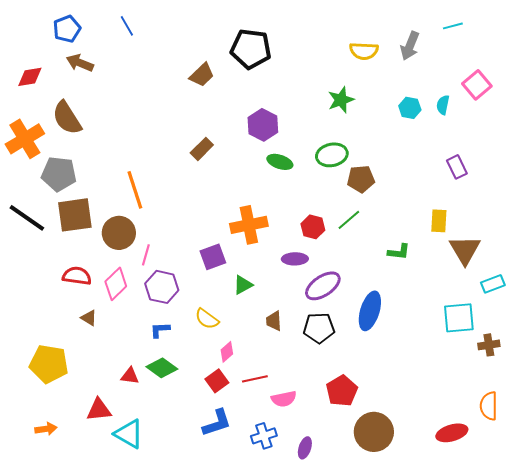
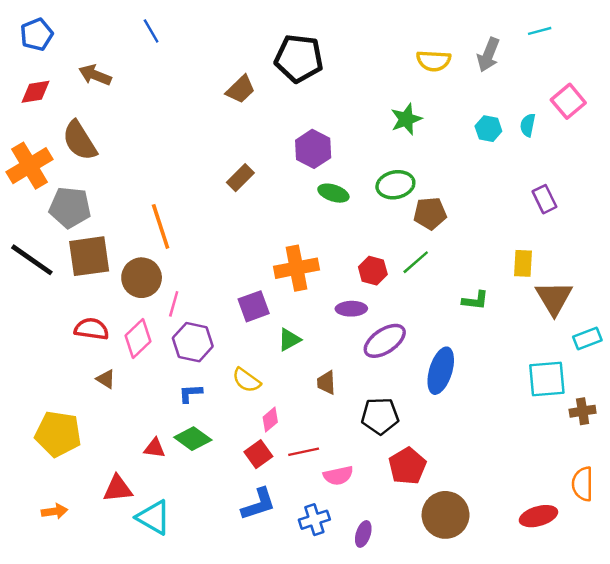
blue pentagon: (67, 29) -> (37, 35), moved
black pentagon: (319, 328) -> (380, 416), moved

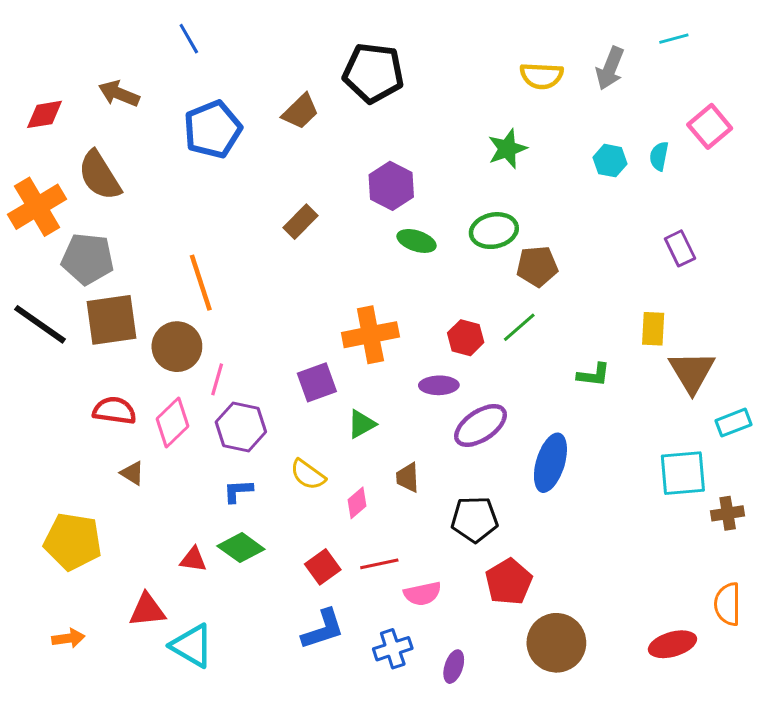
blue pentagon: (37, 35) -> (213, 129), moved, size x1.4
pink diamond: (270, 420) -> (357, 503), moved

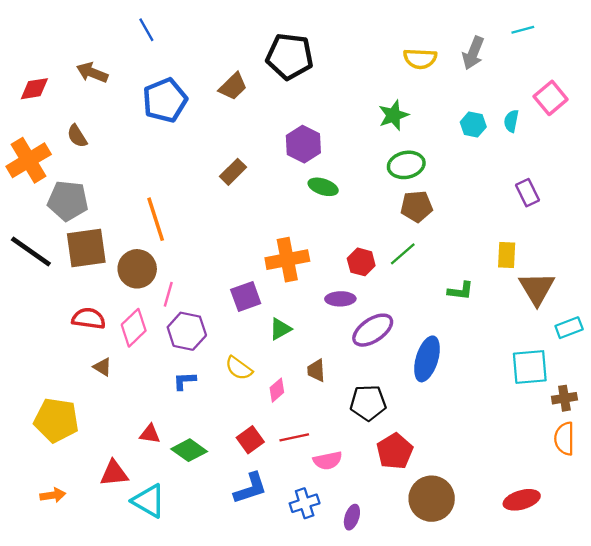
brown semicircle: (100, 175) -> (77, 136), size x0.6
green ellipse: (494, 231) -> (406, 165), moved
green diamond: (241, 548) -> (189, 450), moved
orange semicircle: (728, 604) -> (564, 439), moved

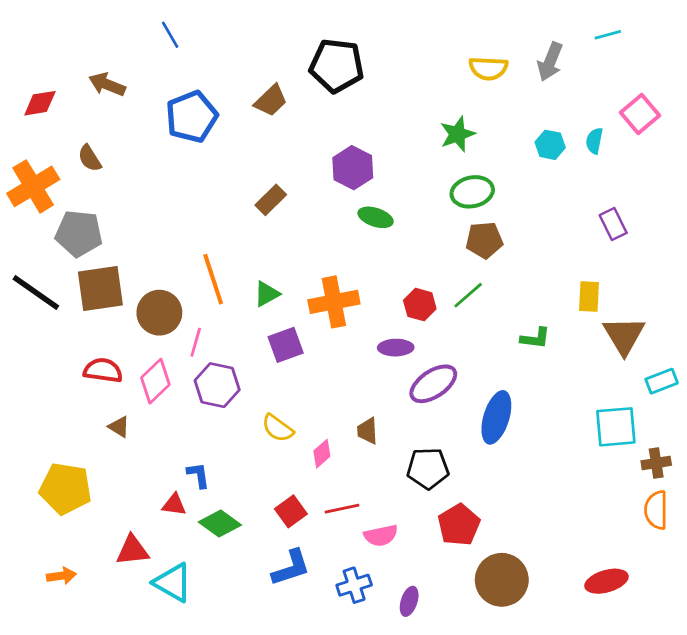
orange line: (156, 219) -> (213, 279), moved
green triangle: (280, 329) -> (267, 294), moved
blue L-shape: (184, 381) -> (198, 475), moved, turned 85

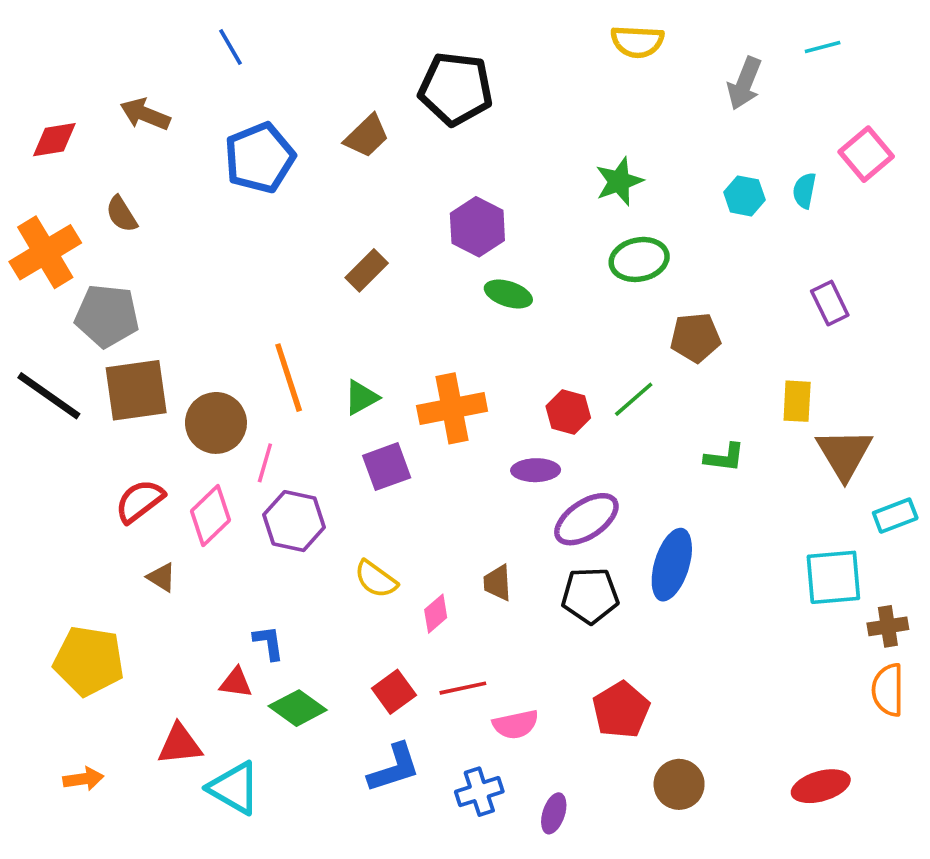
yellow semicircle: (488, 68) -> (637, 42), moved
brown pentagon: (484, 240) -> (695, 338), moved
red semicircle: (103, 370) -> (140, 501), turned -45
black pentagon: (428, 468) -> (590, 595), moved
brown circle: (502, 580) -> (679, 784), size x0.7

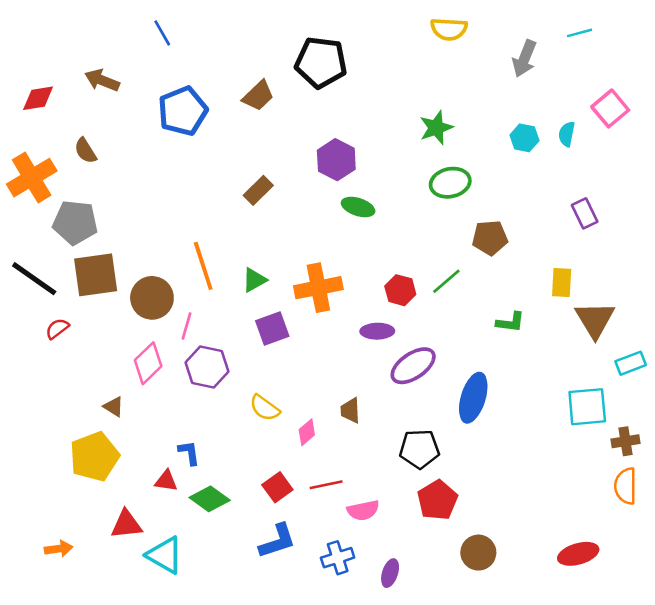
red semicircle: (140, 501) -> (57, 329), moved, size x0.7
black pentagon: (590, 595) -> (419, 449), moved
yellow pentagon: (89, 661) -> (94, 457), moved, turned -30

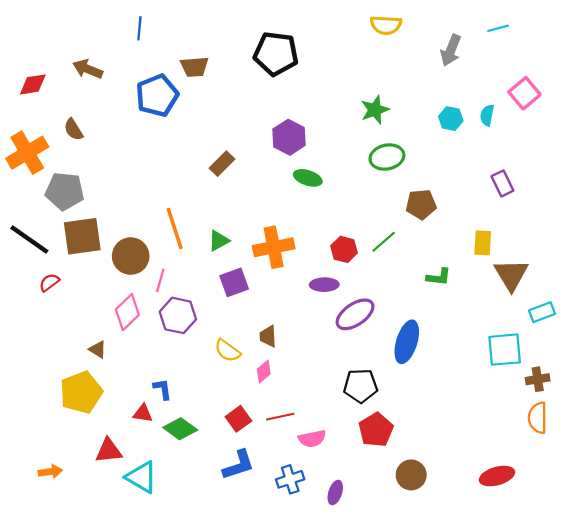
blue line: (162, 33) -> (139, 28), turned 35
brown trapezoid: (258, 96) -> (194, 67), moved, turned 40
brown trapezoid: (350, 411) -> (268, 336), moved

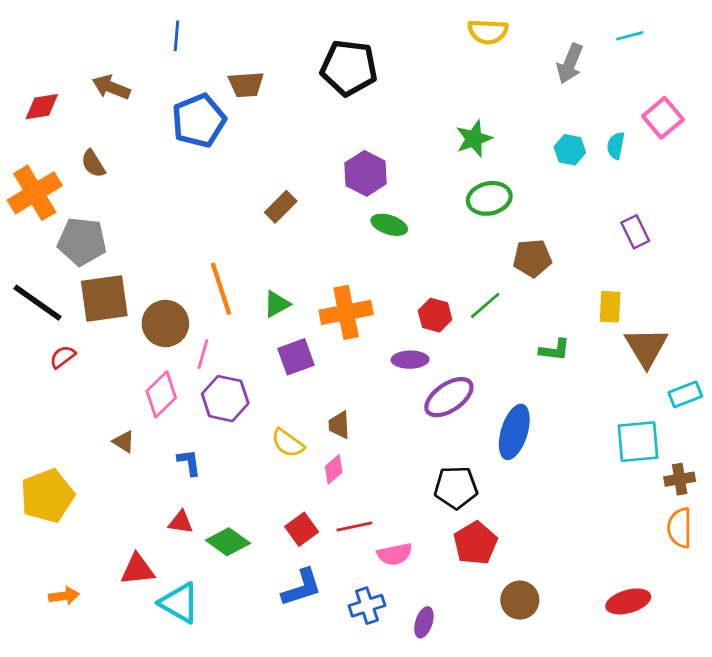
blue L-shape: (163, 389) -> (189, 462), moved
yellow pentagon: (81, 392) -> (47, 496), moved

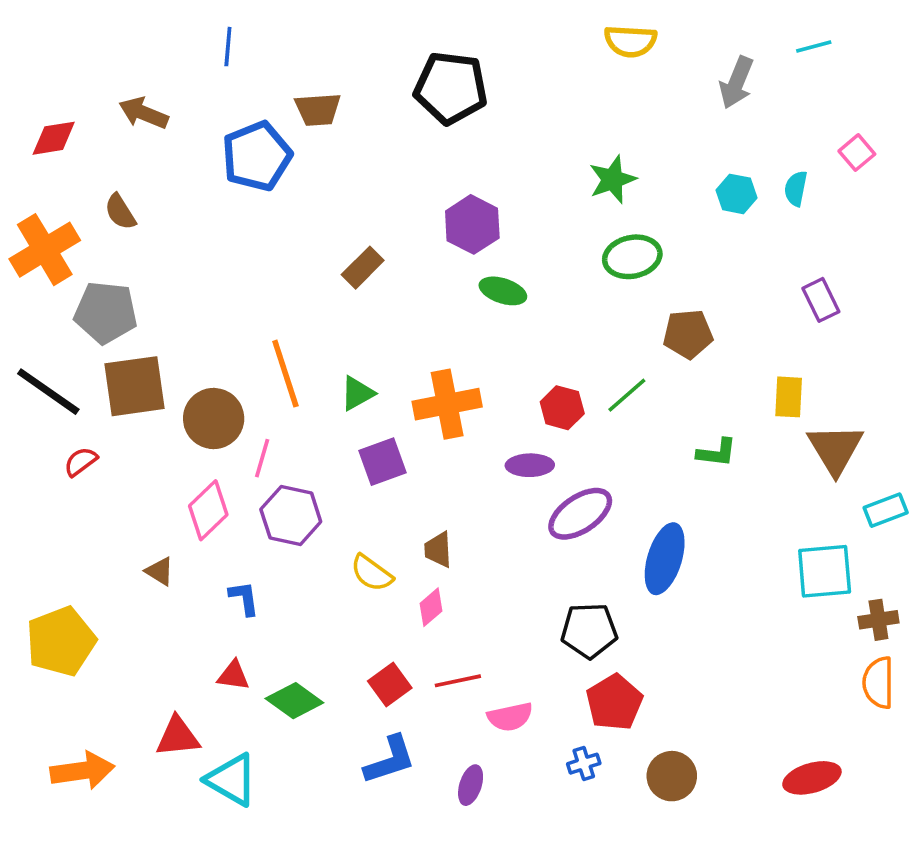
pink square: (663, 118) -> (857, 153), size x0.7
orange arrow: (64, 596) -> (82, 771), size x1.6
blue cross: (367, 606) -> (584, 764), moved, size x0.7
purple ellipse: (424, 622) -> (471, 785), moved

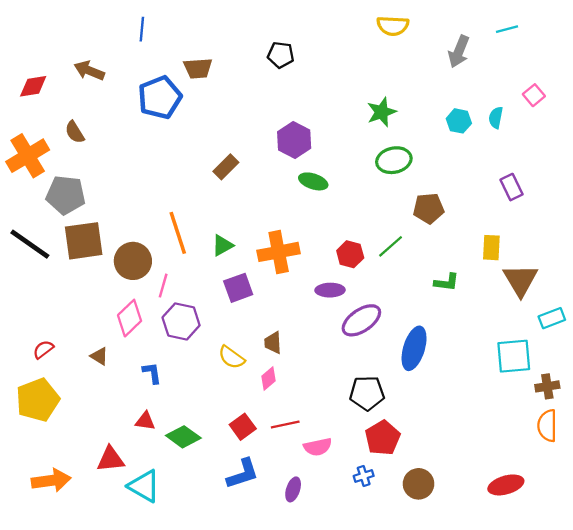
black pentagon: (451, 88) -> (281, 55), size x0.6
red semicircle: (81, 462) -> (43, 349), moved

